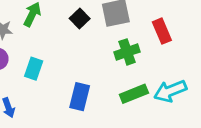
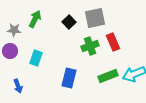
red rectangle: (162, 31) -> (113, 42), moved
green cross: (127, 52) -> (90, 46), moved

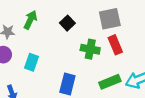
gray square: (95, 18) -> (110, 19), moved
green cross: (90, 46) -> (90, 49), turned 30

